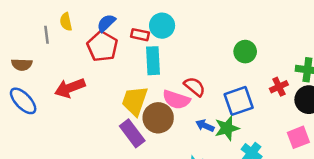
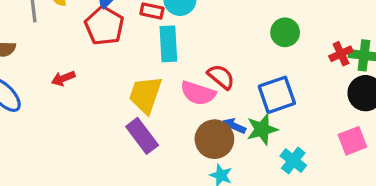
red cross: (279, 87) -> (341, 54), moved
red arrow: (70, 88) -> (63, 78), size x0.6
brown circle: (158, 118) -> (214, 139), moved

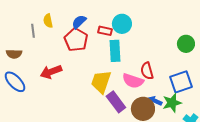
red semicircle: (221, 77) -> (147, 71), turned -144
red arrow: (63, 78) -> (51, 72), size x1.5
purple rectangle: (142, 136) -> (116, 102), moved

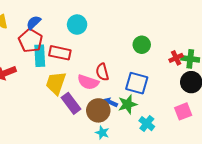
red rectangle: (105, 31) -> (60, 53), moved, size x1.5
cyan rectangle: (115, 51) -> (40, 56), moved
blue square: (181, 82) -> (137, 83), turned 35

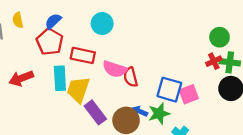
green circle: (142, 45) -> (219, 37), moved
cyan rectangle: (40, 56) -> (60, 78), moved
pink semicircle: (88, 82) -> (115, 69), moved
pink square: (183, 111) -> (189, 94), moved

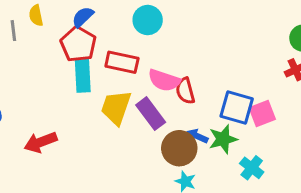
red arrow: (21, 78) -> (41, 142), moved
cyan rectangle: (60, 78) -> (83, 76), moved
purple rectangle: (95, 112) -> (151, 114), moved

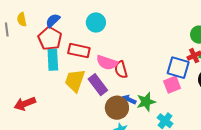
blue square: (237, 107) -> (178, 68), moved

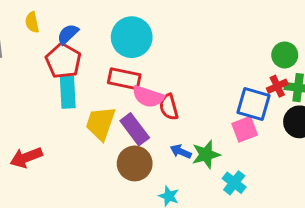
yellow semicircle: (22, 19) -> (32, 22), moved
cyan circle: (96, 23) -> (132, 37), size x1.4
red rectangle: (79, 51) -> (124, 79), moved
brown circle: (117, 108) -> (135, 163), moved

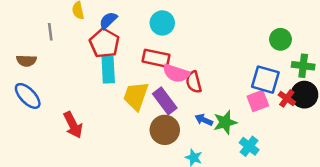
cyan circle: (132, 37) -> (162, 23), size x0.7
green circle: (285, 55) -> (281, 39), moved
red cross: (277, 86) -> (287, 98), moved, turned -30
red arrow: (26, 158) -> (73, 125), turned -96

